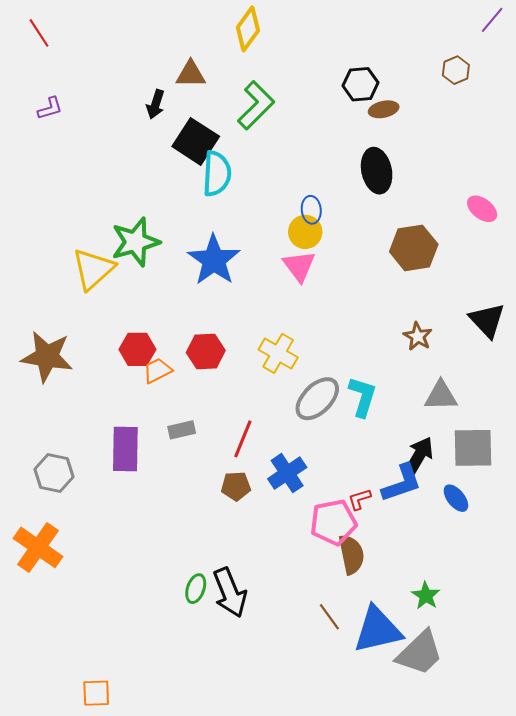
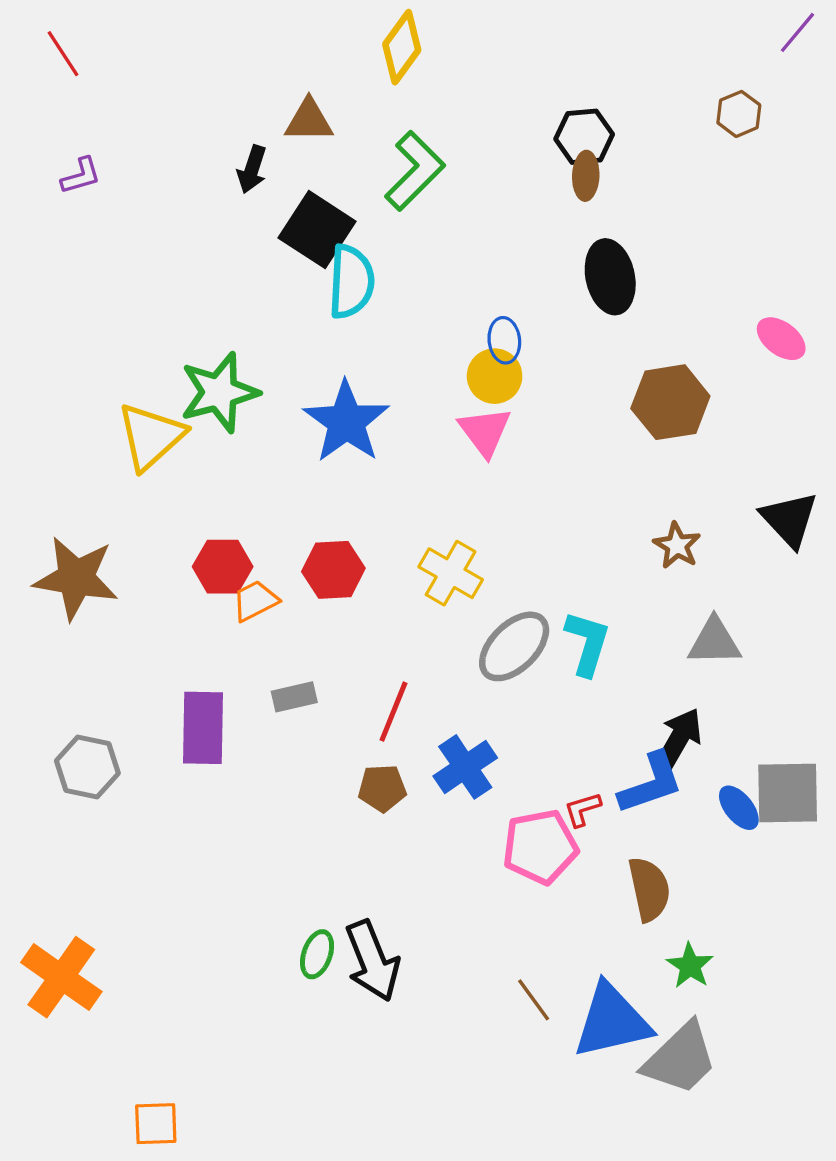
brown ellipse: (384, 109) -> (586, 176), moved, turned -76
gray square: (473, 448) -> (788, 793), moved
orange cross: (38, 547) -> (61, 977), moved
brown semicircle: (351, 554) -> (649, 889), moved

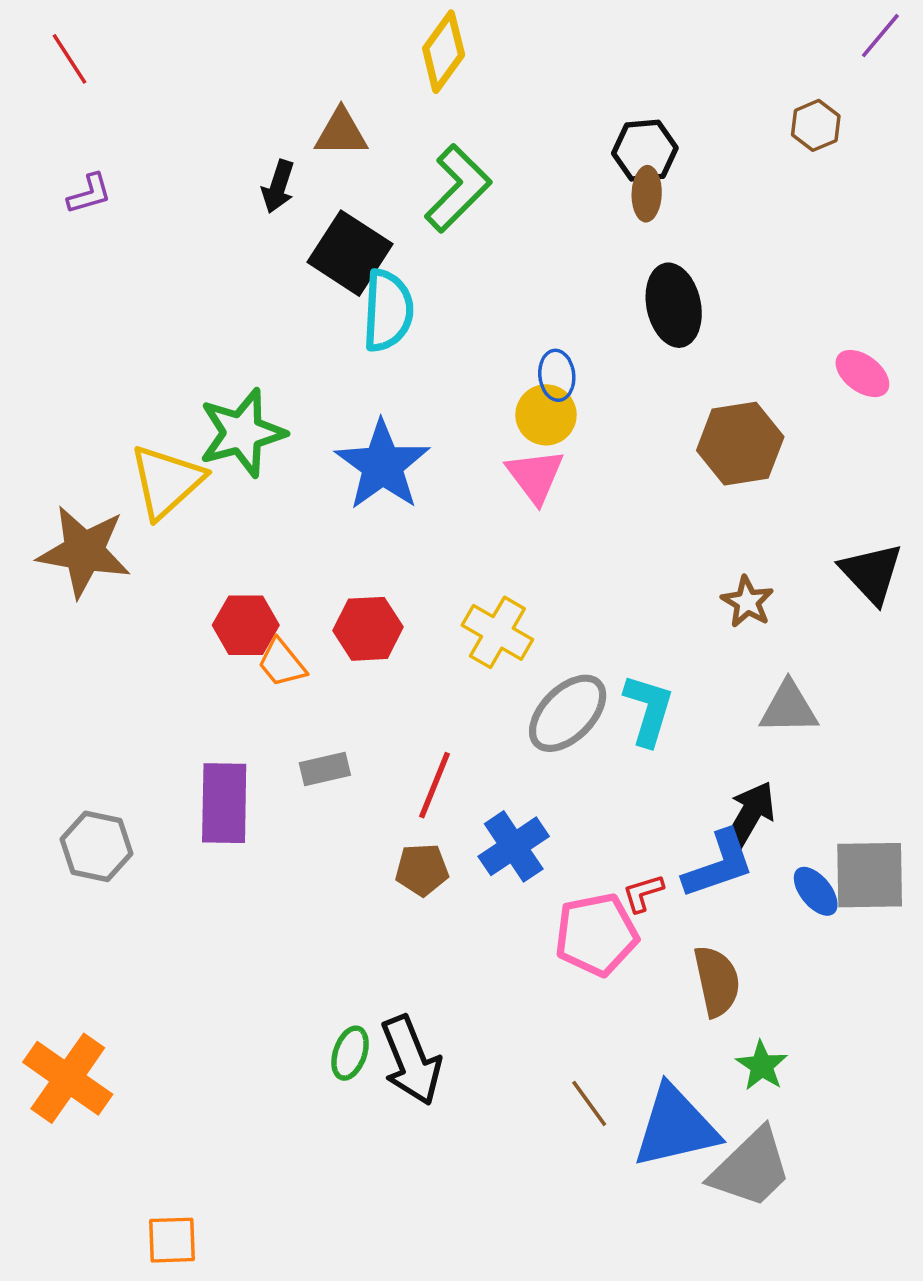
brown star: (76, 578) -> (84, 552), moved
orange trapezoid: (255, 601) -> (282, 663), turned -102

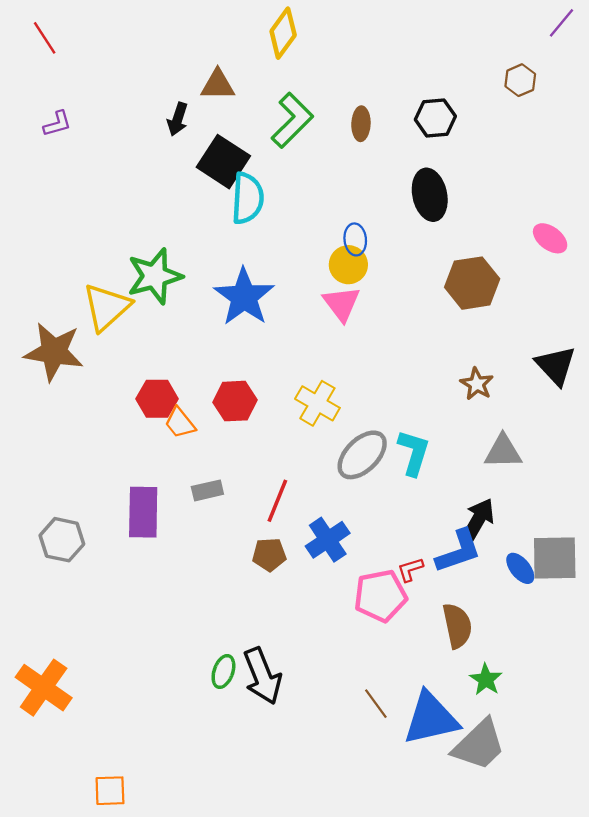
black hexagon: (645, 151) -> (435, 118), moved
brown ellipse: (647, 194) -> (361, 124), moved

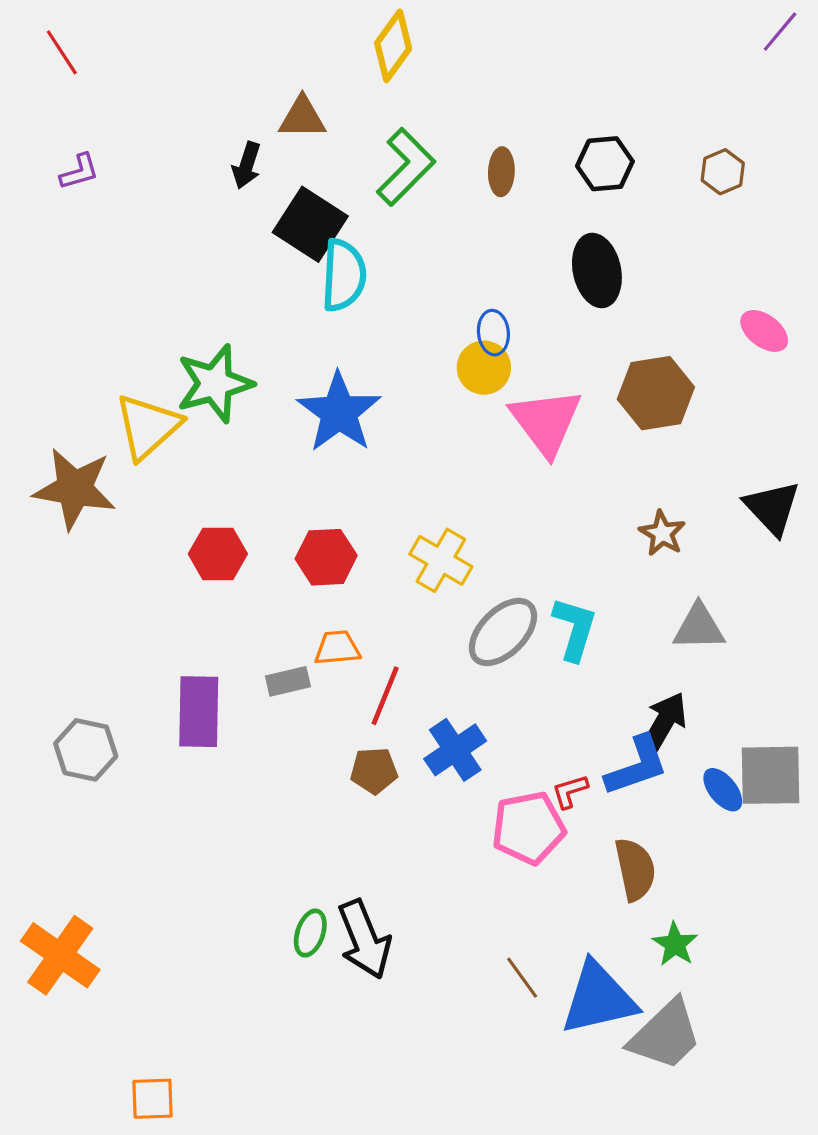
brown hexagon: (520, 80) -> (723, 172), moved
pink triangle: (341, 304) -> (546, 422), moved, size x1.4
orange trapezoid: (180, 423) -> (337, 648), moved, turned 124

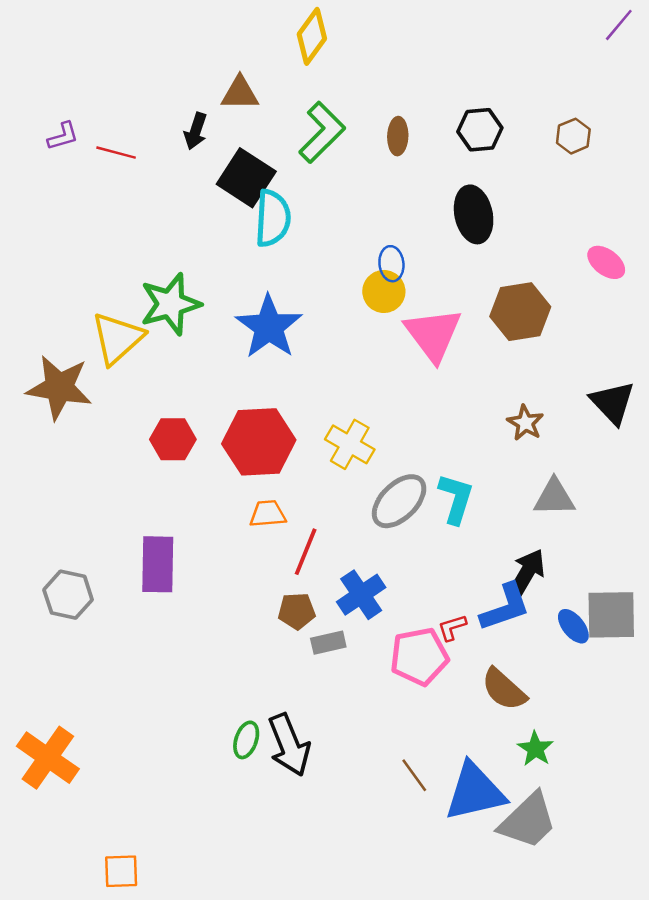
red line: (62, 52) -> (116, 153), moved, turned -42
red hexagon: (326, 557) -> (259, 442), size x1.5
gray rectangle: (288, 681) -> (328, 643), moved
brown semicircle: (635, 869) -> (504, 689), turned 144

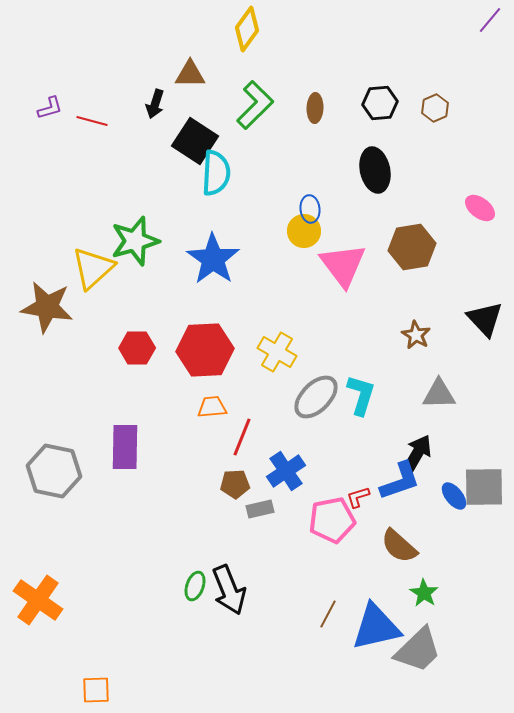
brown hexagon: (573, 136) -> (435, 108), moved
gray hexagon: (68, 595) -> (54, 471), size x1.4
brown line: (414, 775) -> (328, 614), turned 64

